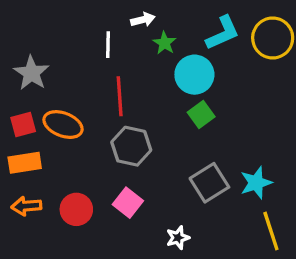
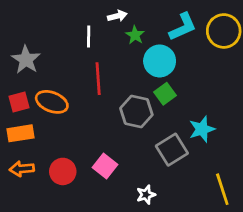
gray hexagon: (131, 146) -> (136, 111), moved
cyan star: (256, 183) -> (202, 129), moved

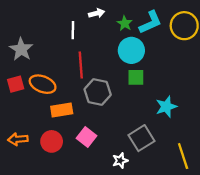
green star: (135, 35) -> (125, 23), moved
green square: (165, 94) -> (136, 77), turned 36
gray hexagon: (136, 111) -> (98, 92), moved
orange rectangle: (20, 133) -> (62, 110), moved
gray square: (172, 150) -> (142, 138), moved

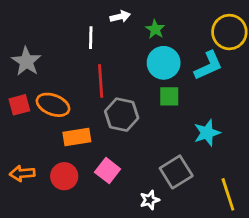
cyan L-shape: (150, 22) -> (208, 66), moved

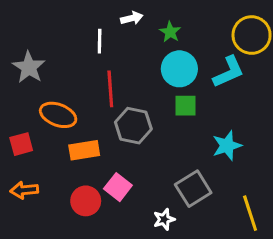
red square: (19, 105) -> (21, 144), moved
red circle: (64, 176) -> (86, 201), moved

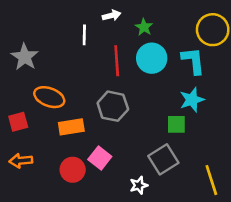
cyan L-shape: (229, 72) -> (193, 61), turned -72
red line: (110, 89) -> (117, 61), moved
green square: (186, 106) -> (176, 124), moved
cyan star: (227, 146) -> (192, 100), moved

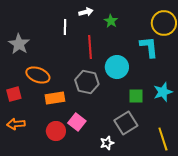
cyan circle: (152, 58) -> (117, 67), moved
cyan star: (192, 100) -> (163, 92), moved

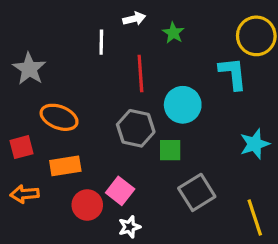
green square: (136, 96) -> (170, 150), moved
orange rectangle: (55, 98) -> (65, 166), moved
white star: (107, 143) -> (129, 227), moved

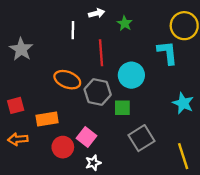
orange ellipse: (59, 117) -> (67, 80), moved
cyan star: (255, 144) -> (183, 103), turned -30

